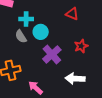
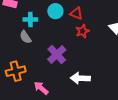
cyan circle: (41, 32) -> (55, 11), moved
red star: (81, 46) -> (82, 31), moved

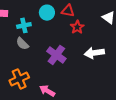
white arrow: (80, 78) -> (94, 53), moved

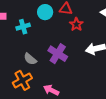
gray semicircle: (22, 44) -> (30, 59), moved

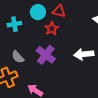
red star: (76, 24) -> (52, 29), moved

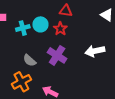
cyan circle: (38, 12) -> (40, 24), moved

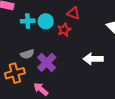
purple cross: (57, 55) -> (47, 62), moved
gray semicircle: (30, 60) -> (27, 54), turned -72

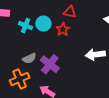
cyan cross: (28, 21) -> (26, 26), turned 32

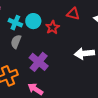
red triangle: (70, 12) -> (73, 14), moved
gray semicircle: (29, 58) -> (16, 42), moved, turned 136

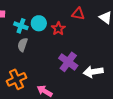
white arrow: (84, 53) -> (93, 72), moved
purple cross: (39, 62) -> (68, 62), moved

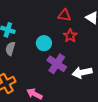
cyan circle: (39, 23) -> (44, 43), moved
red star: (58, 29) -> (70, 36), moved

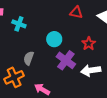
red star: (70, 36) -> (89, 44), moved
gray semicircle: (10, 49) -> (29, 58), moved

